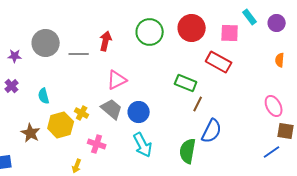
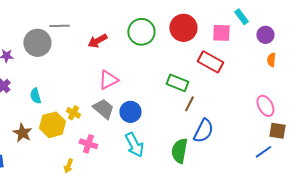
purple circle: (277, 23) -> (265, 35), moved
red arrow: (106, 41) -> (97, 41), turned -132
gray line: (79, 54) -> (59, 26), moved

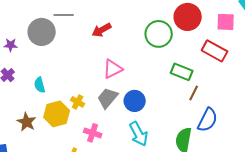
green circle: (141, 32) -> (159, 34), moved
gray trapezoid: (103, 109) -> (108, 98), turned -90

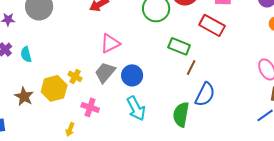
cyan semicircle: (40, 85) -> (26, 54), moved

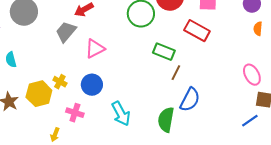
gray trapezoid: (105, 72) -> (66, 32), moved
blue circle: (132, 75) -> (92, 85), moved

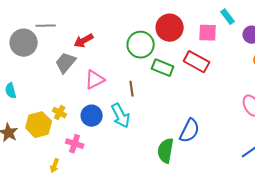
green rectangle: (164, 52) -> (163, 68), moved
brown line: (176, 73) -> (132, 89), moved, turned -35
cyan arrow: (121, 114) -> (121, 116), moved

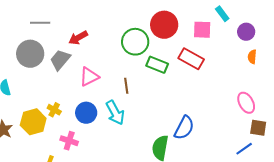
gray circle: (24, 43) -> (30, 54), moved

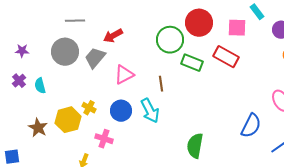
blue semicircle: (184, 128) -> (251, 126), moved

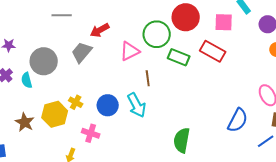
gray circle: (65, 52) -> (44, 61), moved
pink triangle: (124, 75) -> (130, 51), moved

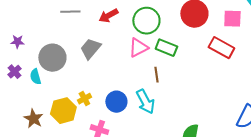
red arrow: (100, 30) -> (108, 16), moved
green circle: (157, 34) -> (146, 21), moved
green rectangle: (179, 57) -> (166, 48), moved
yellow cross: (76, 102) -> (84, 99), turned 32

